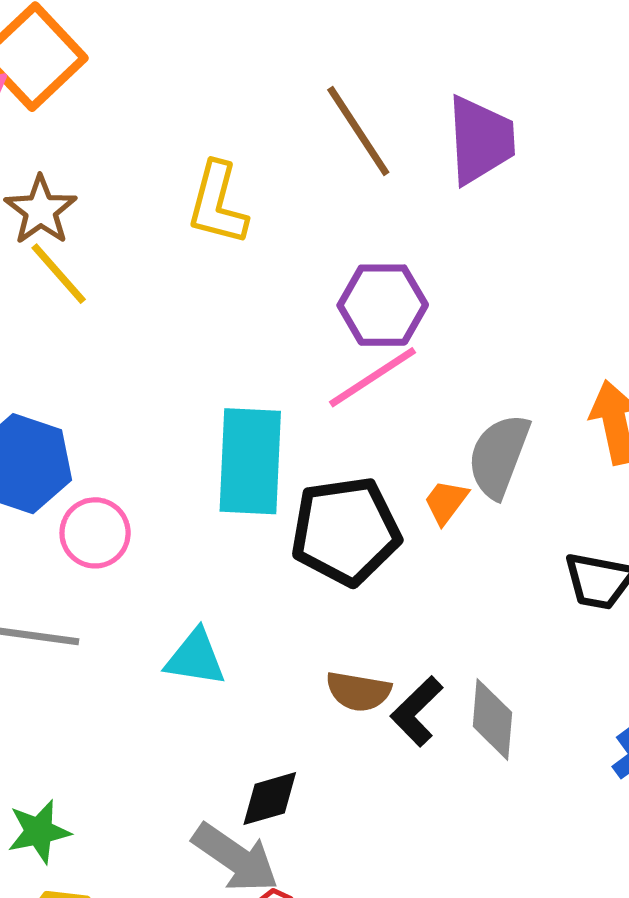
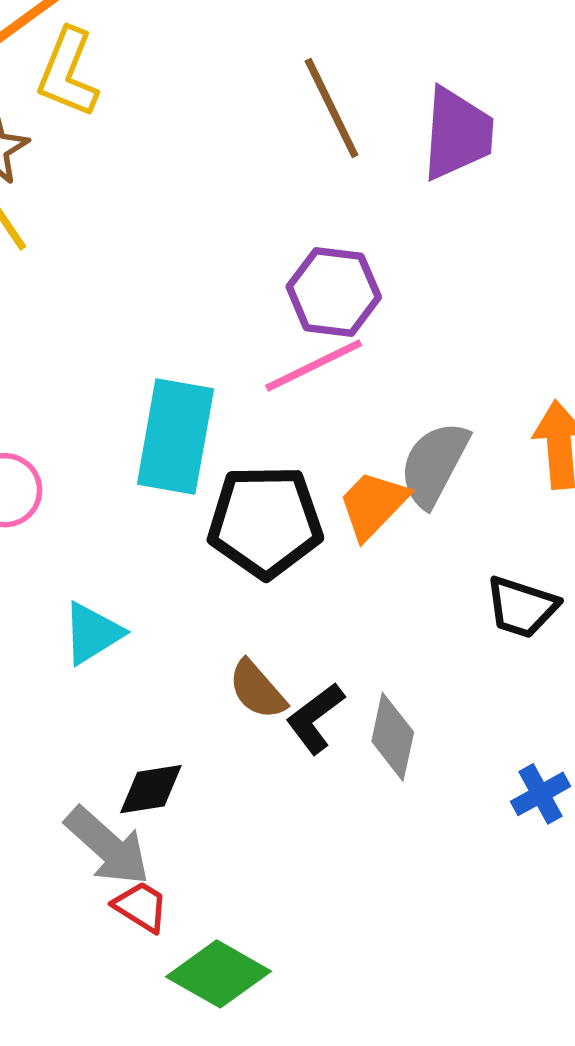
yellow L-shape: (217, 204) -> (68, 73), moved
orange trapezoid: (446, 502) -> (373, 505), size x1.5
cyan triangle: (195, 658) -> (92, 633), turned -48
brown semicircle: (358, 691) -> (257, 690), turned 32

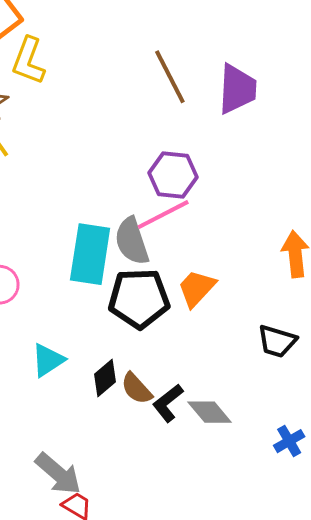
gray semicircle: (434, 464) -> (132, 241), moved, turned -45
gray diamond: (393, 737) -> (209, 412), turned -51
black diamond: (151, 789) -> (105, 378), moved, turned -30

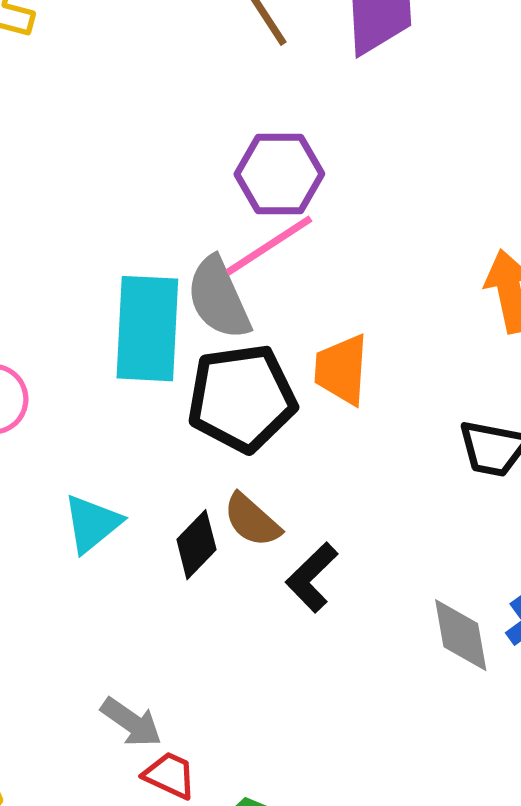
orange trapezoid: (197, 288) -> (342, 370), turned -33
brown semicircle: (137, 388) -> (252, 520), moved
gray diamond: (209, 412) -> (461, 635), moved, turned 36
gray arrow: (58, 474) -> (131, 722), size x0.7

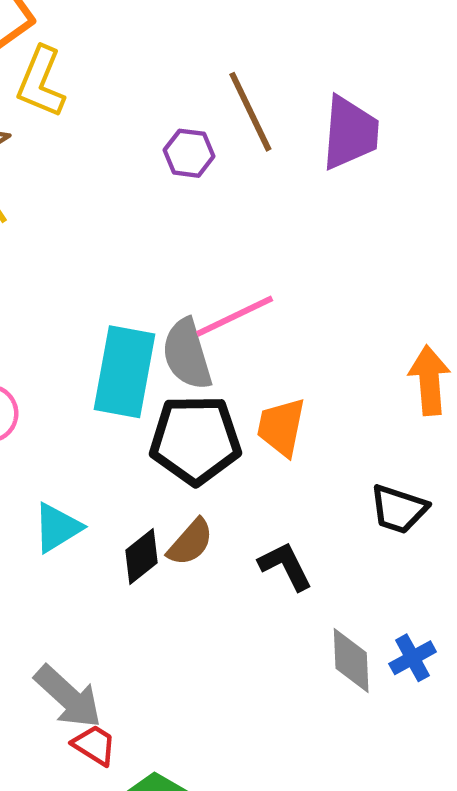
purple hexagon: (279, 174) -> (189, 153), moved, size x0.7
brown semicircle: (252, 520) -> (190, 542), turned -98
black L-shape: (312, 577) -> (285, 566), moved, turned 100
gray arrow: (131, 722) -> (68, 697), size x1.4

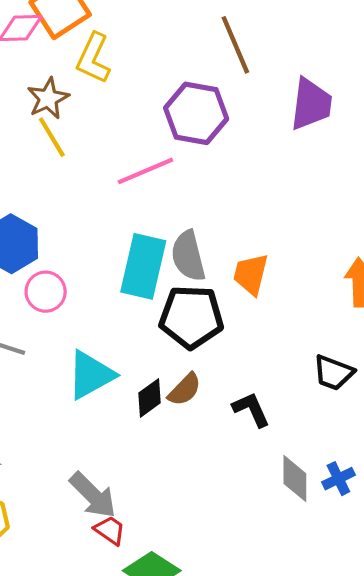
brown line: (250, 112) -> (235, 45), moved
purple hexagon: (189, 153) -> (196, 113), size x1.8
pink line: (235, 316) -> (145, 171), moved
orange trapezoid: (281, 427) -> (251, 274), moved
cyan triangle: (57, 528) -> (91, 375), size x1.4

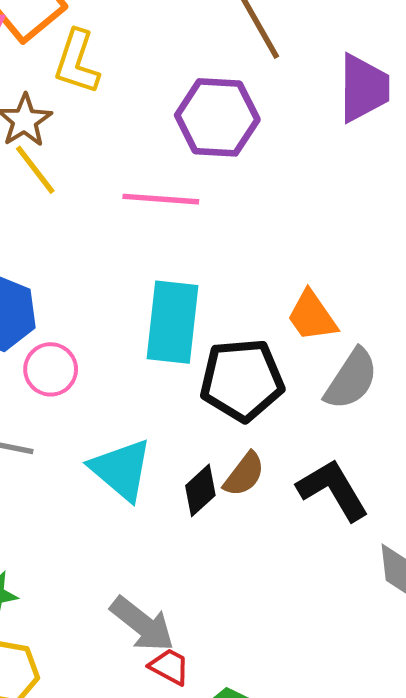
pink line: (145, 171) -> (161, 199), turned 34
gray semicircle: (188, 256) -> (351, 379), moved, turned -126
orange trapezoid: (251, 274) -> (312, 316), turned -42
cyan triangle: (91, 375) -> (121, 470), turned -44
black L-shape: (251, 409) -> (333, 490), size x1.4

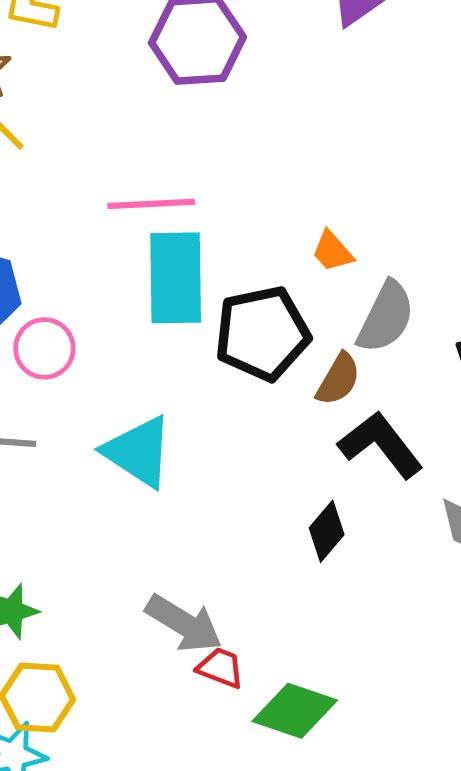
pink line: (161, 199) -> (151, 204), moved
orange trapezoid: (312, 316) -> (332, 251), size x0.7
brown semicircle: (244, 474) -> (338, 379), moved
black diamond: (200, 490) -> (327, 531), moved

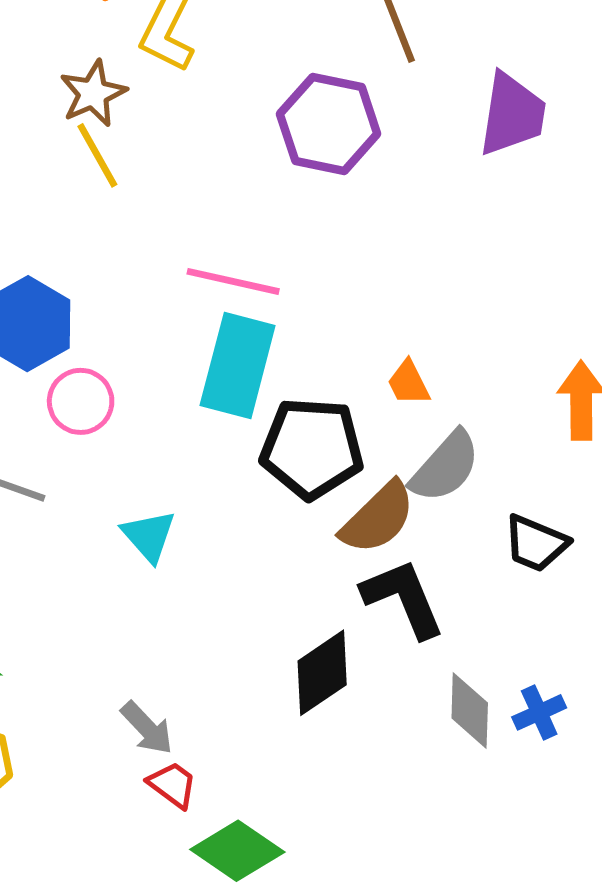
brown semicircle: (338, 379) -> (378, 518), size x1.4
cyan triangle: (138, 452) -> (149, 536), size x0.7
black diamond: (327, 531) -> (322, 673), size x1.4
gray arrow: (184, 624) -> (147, 728), size x0.7

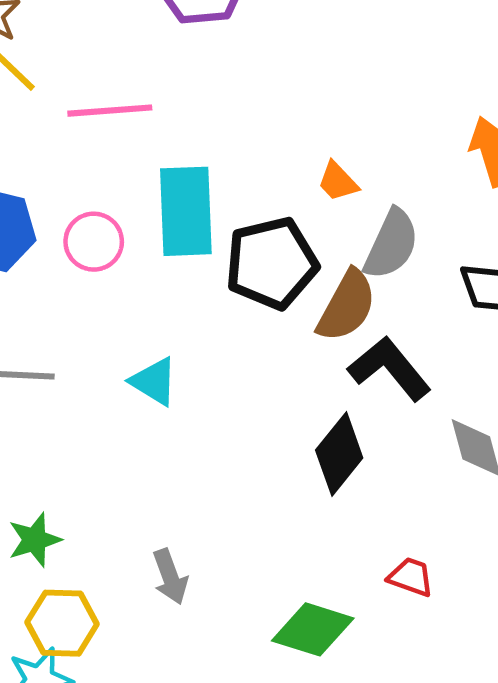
pink line: (233, 281) -> (110, 111), moved
pink circle: (81, 401) -> (94, 242), moved
gray arrow: (147, 728) -> (170, 577), moved, turned 40
red trapezoid: (172, 785) -> (411, 577), moved

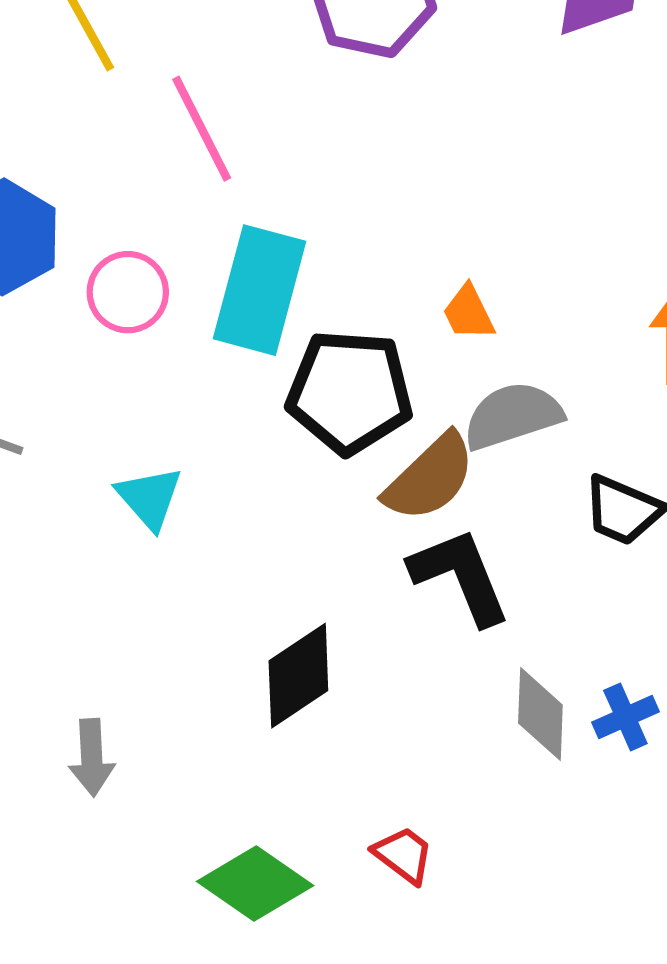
pink line: (110, 111) -> (202, 129), turned 50
gray semicircle: (391, 244) -> (513, 416), turned -150
black diamond: (339, 454) -> (298, 676), moved

